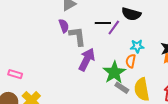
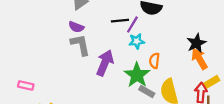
purple semicircle: (64, 26) -> (76, 27), turned 136
gray L-shape: (77, 36) -> (80, 45), moved
cyan star: (137, 46) -> (137, 41), moved

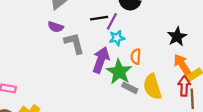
gray L-shape: (80, 45) -> (74, 43), moved
orange arrow: (199, 59) -> (182, 64), moved
purple arrow: (105, 63) -> (101, 60), moved

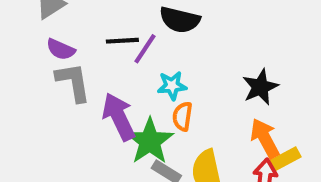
purple semicircle: (56, 27) -> (61, 49), moved
cyan star: (117, 38) -> (172, 86), moved
purple arrow: (101, 60) -> (119, 117), turned -50

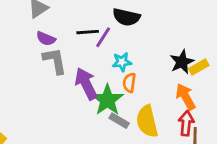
yellow rectangle: (285, 159) -> (199, 67), moved

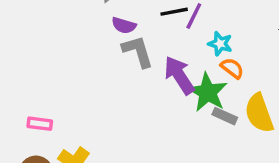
cyan star: (122, 62) -> (220, 44), turned 30
orange semicircle: (129, 83) -> (232, 68), turned 126

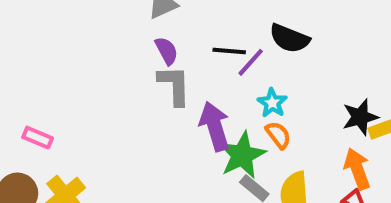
purple semicircle: (124, 25) -> (167, 51), turned -150

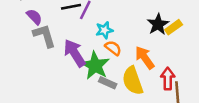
cyan star: (272, 103) -> (104, 30), turned -30
orange arrow: (357, 169) -> (145, 58), moved

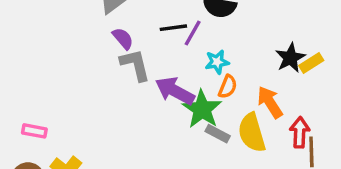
orange semicircle: (113, 48) -> (228, 87), turned 72
purple arrow: (75, 53) -> (175, 91), turned -32

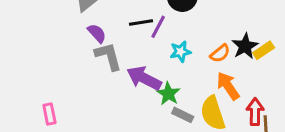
orange semicircle: (228, 87) -> (220, 53), moved, turned 30
green star: (202, 109) -> (168, 94), size x0.7
pink rectangle: (34, 131) -> (49, 114), moved, turned 70

